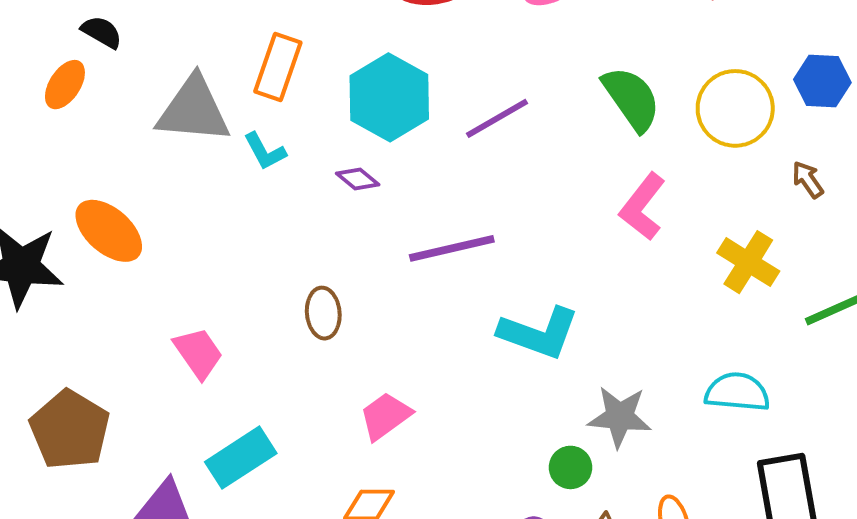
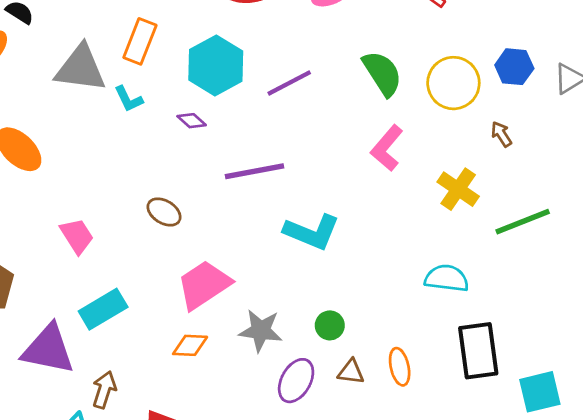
brown ellipse: (323, 313) -> (164, 212), turned -56
pink trapezoid: (385, 416) -> (204, 285), size x1.5
gray star: (620, 417) -> (261, 331), moved

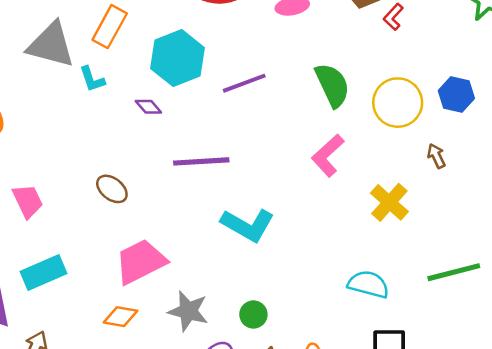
green line: (523, 222) -> (454, 272), moved

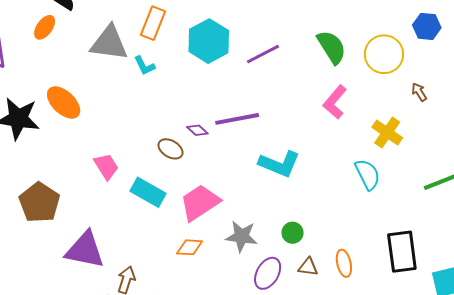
blue hexagon: (456, 94) -> (427, 26), moved
purple diamond: (148, 107) -> (197, 130), moved
cyan rectangle: (44, 272) -> (148, 192), moved, turned 60
cyan semicircle: (368, 284) -> (368, 174), moved, turned 56

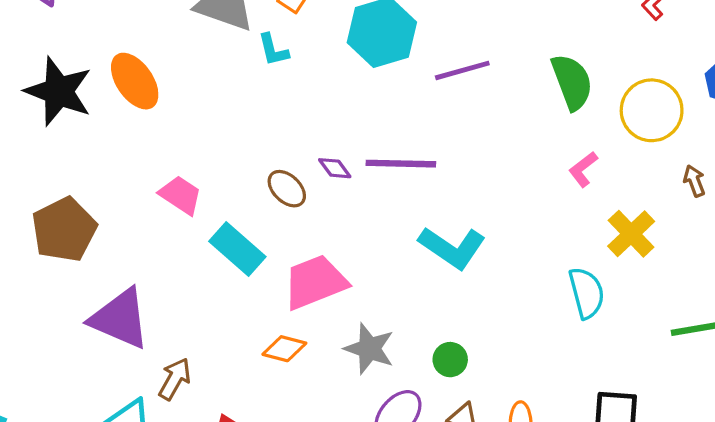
pink L-shape: (335, 102) -> (583, 169), moved, size x0.7
pink trapezoid: (106, 166) -> (181, 195), turned -36

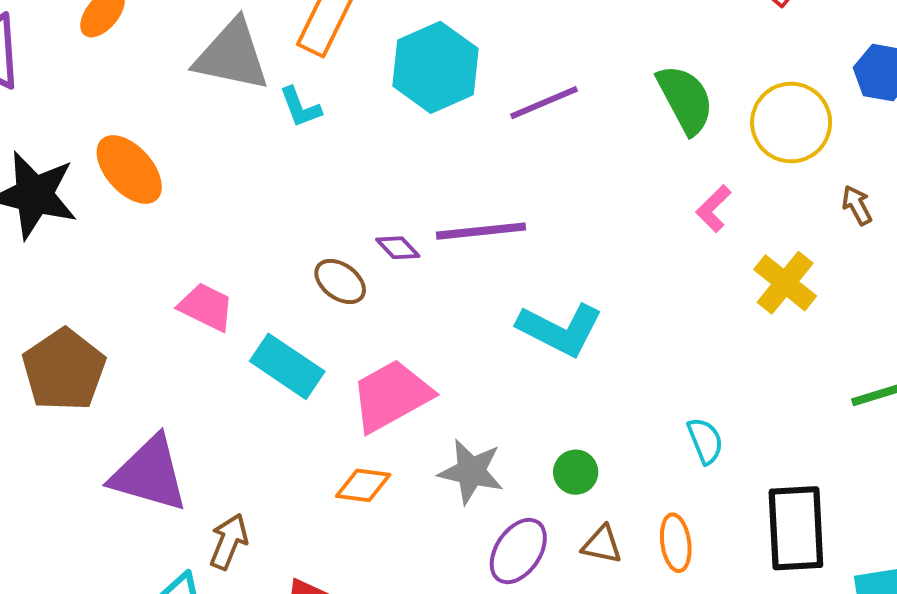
cyan semicircle: (587, 293) -> (705, 441), moved, size x0.7

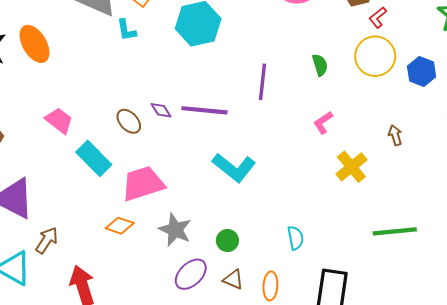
green semicircle: (685, 99) -> (320, 65), size x0.6
purple line: (544, 103) -> (263, 82), moved, turned -72
yellow circle: (791, 123) -> (375, 56), moved

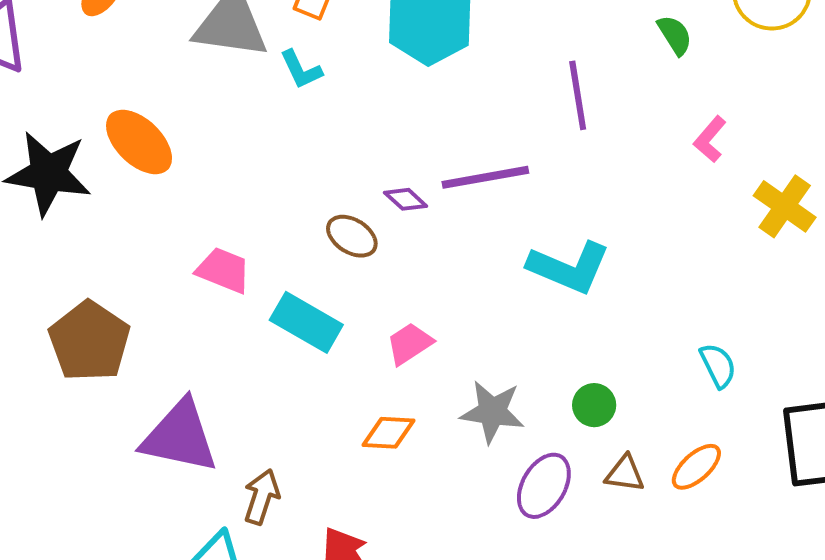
pink trapezoid: (143, 184) -> (410, 344), size x0.6
orange ellipse: (270, 286) -> (696, 467), turned 60

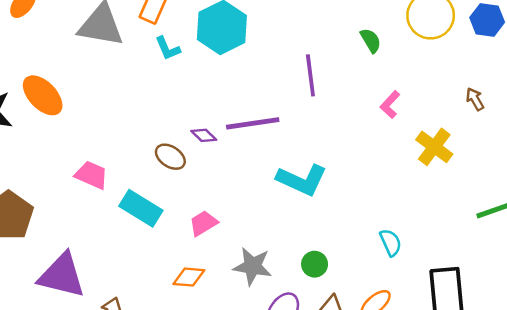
cyan L-shape: (301, 70) -> (168, 48), moved

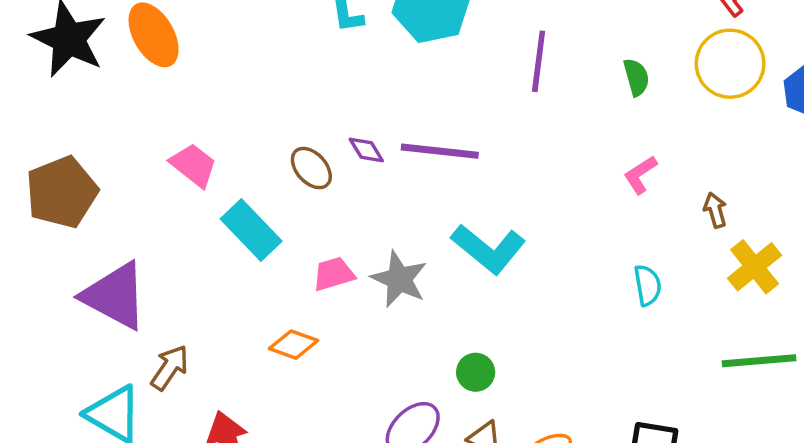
purple line: (310, 75) -> (539, 61), moved
brown arrow: (475, 99) -> (715, 210), moved
yellow cross: (434, 147) -> (755, 267), moved
cyan semicircle: (391, 242) -> (648, 285), moved
gray star: (253, 266) -> (399, 279), moved

